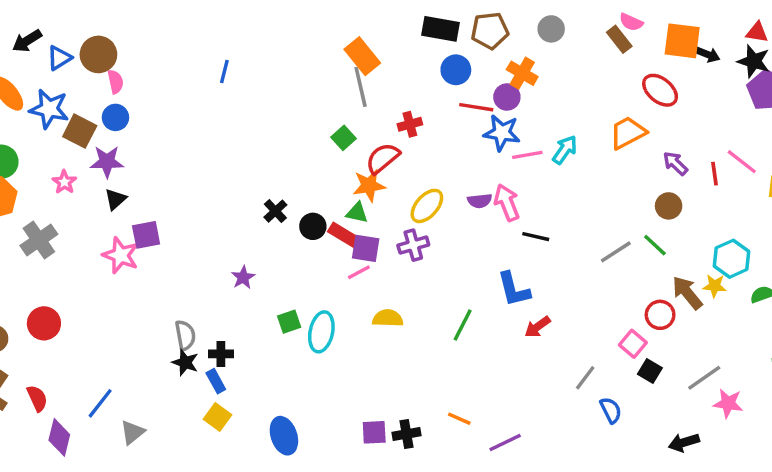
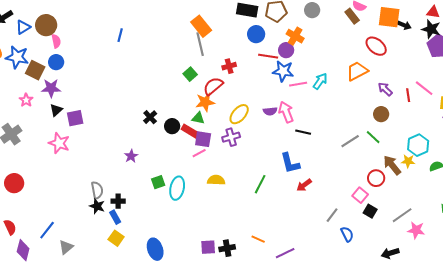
purple square: (146, 235) -> (75, 118), moved

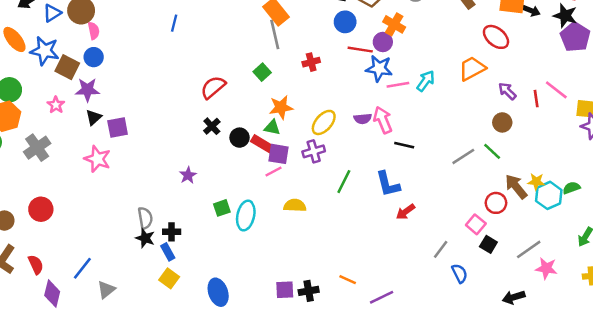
red semicircle: (213, 86) -> (213, 87), moved
cyan hexagon: (418, 145) -> (549, 195), moved
green line: (260, 184) -> (344, 182), moved

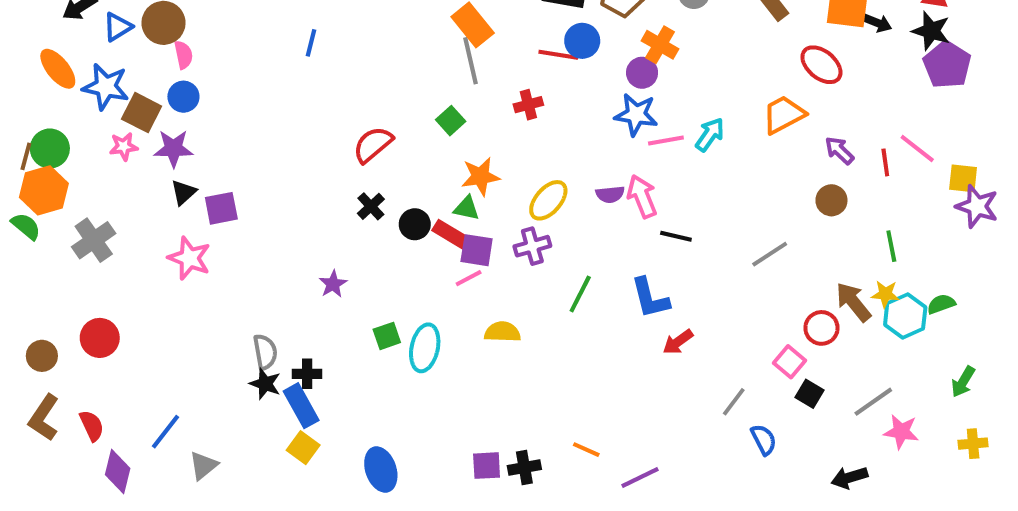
red line: (360, 50) -> (558, 55), moved
pink star: (56, 105) -> (124, 146), moved, turned 30
green line: (492, 151) -> (891, 246), moved, turned 36
blue rectangle: (168, 252) -> (301, 406), size x1.5

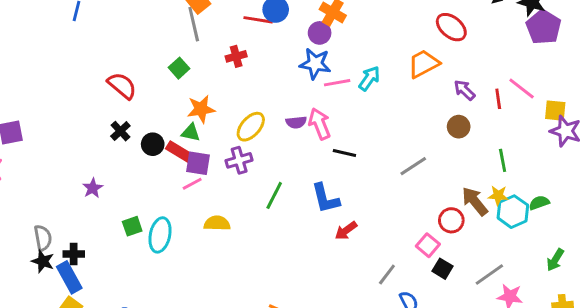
red semicircle: (373, 144) -> (122, 86), turned 80

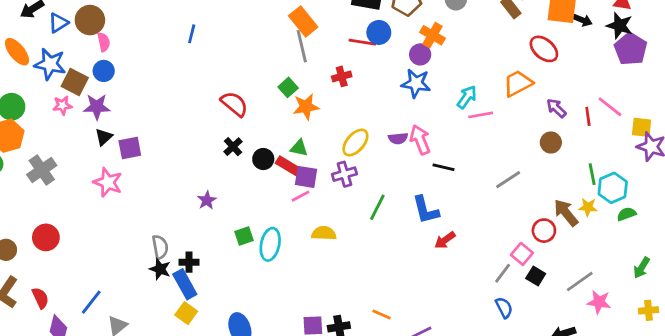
pink line: (337, 83) -> (481, 115), moved
orange star: (201, 109) -> (306, 107), moved
cyan hexagon: (513, 212) -> (613, 188), moved
gray line: (387, 274) -> (503, 273), moved

